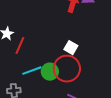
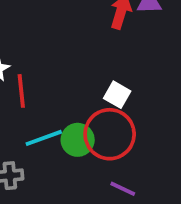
red line: (20, 46) -> (21, 91), turned -30

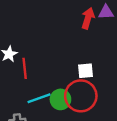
white square: (117, 95) -> (86, 71), turned -35

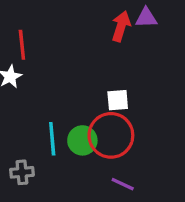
red line: (25, 68) -> (22, 45), moved
cyan line: (39, 98) -> (52, 139), turned -75

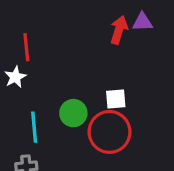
cyan line: (52, 139) -> (34, 127), moved
green circle: (82, 140) -> (73, 113), moved

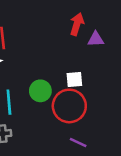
purple triangle: (142, 22) -> (96, 39), moved

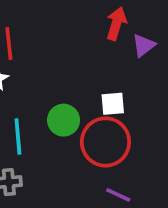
purple triangle: (96, 39) -> (144, 45), turned -36

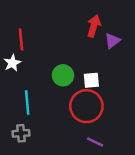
green circle: (64, 120) -> (63, 75), moved

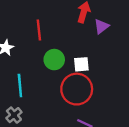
red line: (21, 40) -> (39, 30), moved
gray cross: (21, 133) -> (14, 115), turned -35

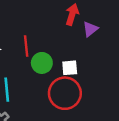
red line: (39, 30) -> (26, 46), moved

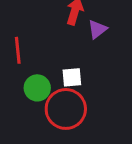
green circle: (42, 63) -> (37, 88), moved

